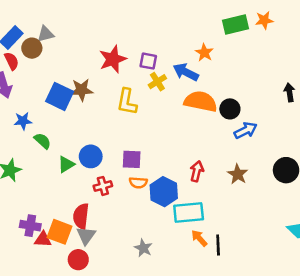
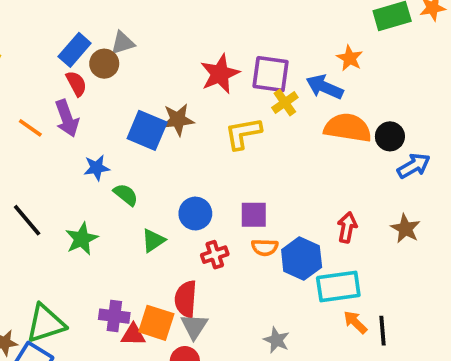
purple square: (148, 61) -> (271, 74), size x1.5
yellow L-shape: (127, 102) -> (243, 133), turned 72
green triangle: (66, 164) -> (153, 241), moved

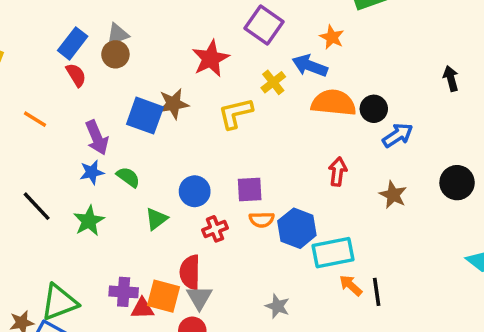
brown circle: (104, 64) -> (115, 54), moved
purple square: (271, 74) -> (264, 25), moved, turned 30
purple arrow: (67, 118) -> (97, 138), moved
blue star: (97, 168) -> (92, 172), moved
red arrow: (347, 227) -> (338, 172), moved

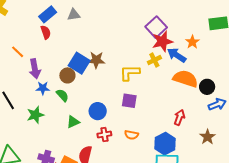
brown circle: (115, 54) -> (67, 75), moved
red star: (211, 59) -> (162, 41), moved
purple arrow: (97, 138) -> (35, 69), moved
purple square: (250, 189) -> (129, 101), moved
blue hexagon: (297, 228) -> (165, 144), moved

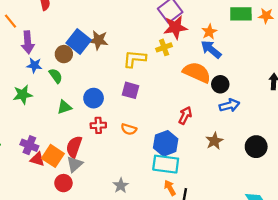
blue arrow: (177, 55) -> (211, 49), moved

